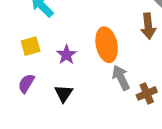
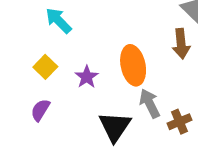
yellow square: (31, 46) -> (45, 67), turned -30
black triangle: (64, 93) -> (115, 127), moved, size x1.5

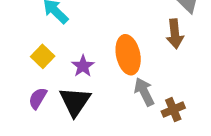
black triangle: (115, 127) -> (75, 102), moved

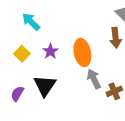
purple star: (83, 66) -> (50, 51), moved
purple semicircle: (38, 98) -> (17, 94), moved

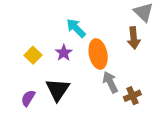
cyan arrow: (31, 22) -> (76, 28), moved

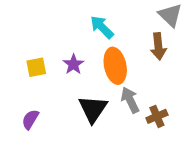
cyan arrow: (76, 28) -> (102, 27), moved
yellow square: (33, 55) -> (36, 67), turned 35
black triangle: (58, 90) -> (93, 109), moved

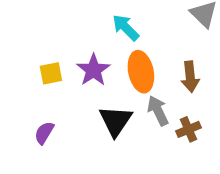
brown arrow: (158, 46) -> (190, 77), moved
purple star: (74, 64) -> (93, 70), size x1.4

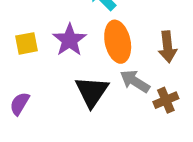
gray arrow: (158, 111) -> (135, 81), turned -32

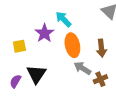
purple star: (69, 40) -> (44, 33), moved
black triangle: (92, 92) -> (36, 74), moved

